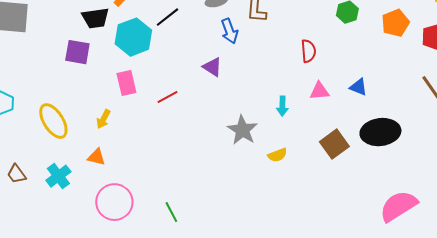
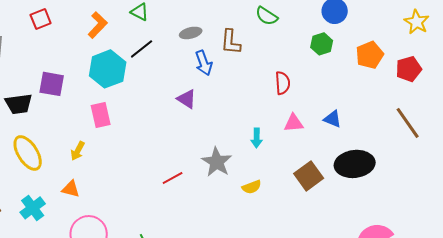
black trapezoid: (95, 18) -> (19, 104), moved
red line: (167, 97) -> (173, 178), moved

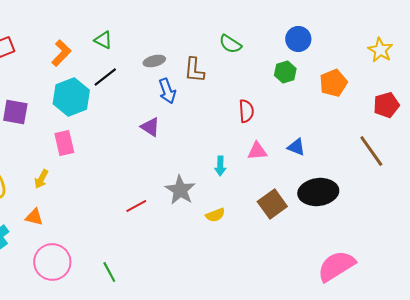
red pentagon: (409, 69) -> (386, 105), moved

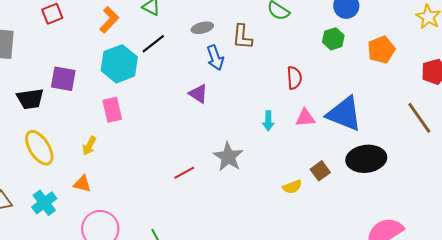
blue triangle: (296, 147) -> (344, 114), size x2.0
cyan arrow: (220, 166) -> (268, 121), moved
brown square: (272, 204) -> (320, 171), size x0.7
yellow semicircle: (215, 215) -> (292, 187), moved

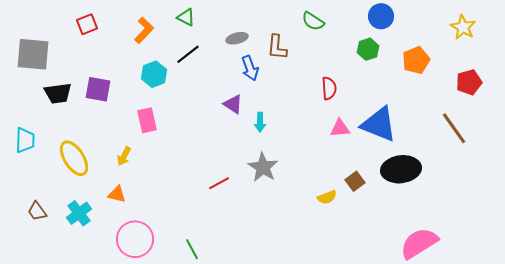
cyan hexagon: (119, 64) -> (154, 74), size x0.7
black trapezoid: (30, 99) -> (58, 93), moved
cyan arrow: (268, 121) -> (260, 122), moved

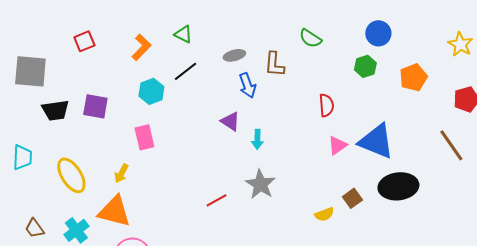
pink triangle: (340, 128) -> (337, 145), turned -30
orange triangle: (117, 194) -> (114, 211), size x1.8

